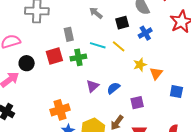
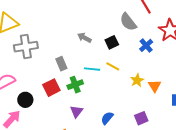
blue cross: (145, 33) -> (146, 45), moved
purple triangle: (93, 86) -> (76, 112), moved
blue semicircle: (113, 88) -> (107, 118), moved

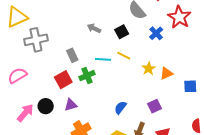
orange triangle: (155, 86) -> (166, 73), turned 40
black circle: (25, 100) -> (46, 106), moved
purple triangle: (76, 112) -> (71, 105), moved, turned 40

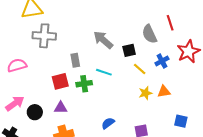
gray arrow: (94, 28) -> (103, 40), size x1.5
yellow line: (124, 56) -> (140, 69), moved
orange triangle: (166, 73) -> (164, 92), moved
black circle: (46, 106) -> (35, 112), moved

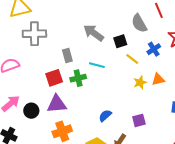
purple triangle: (61, 108) -> (57, 104), size x1.5

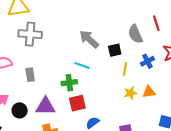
gray rectangle: (67, 55) -> (30, 75), moved
yellow line: (132, 59) -> (125, 69), turned 56
cyan line: (97, 65) -> (82, 65), moved
red square: (54, 78) -> (77, 103), moved

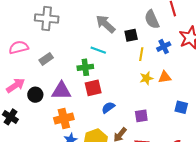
gray rectangle: (30, 75) -> (46, 59), turned 64

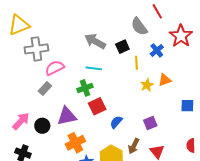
pink semicircle: (19, 47) -> (55, 68), moved

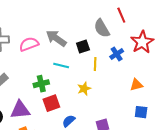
pink semicircle: (55, 68) -> (29, 44), moved
cyan line: (94, 68) -> (61, 66), moved
orange triangle: (165, 80) -> (136, 85), moved
yellow star: (147, 85) -> (84, 89), moved

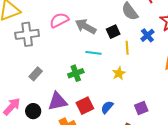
pink semicircle: (29, 44) -> (59, 20), moved
red square: (51, 103) -> (85, 106), moved

